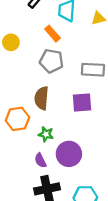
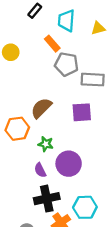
gray pentagon: (51, 61) -> (66, 64), moved
brown semicircle: (42, 98) -> (41, 108), turned 40

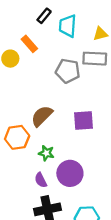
black rectangle: (35, 11) -> (44, 16), moved
orange rectangle: (52, 44) -> (29, 44), moved
gray rectangle: (93, 80) -> (95, 59), moved

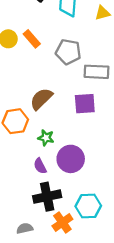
orange rectangle: (29, 44) -> (32, 39), moved
gray rectangle: (95, 59) -> (97, 72), moved

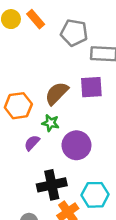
brown semicircle: (41, 99) -> (57, 93), moved
purple semicircle: (40, 166) -> (32, 143), moved, turned 70

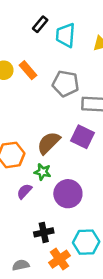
purple square: (91, 87) -> (82, 137), turned 30
black cross: (52, 185) -> (44, 232), size x0.7

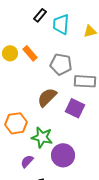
brown semicircle: (49, 143) -> (47, 97), moved
green star: (43, 172) -> (42, 137), size x1.5
purple semicircle: (24, 191) -> (27, 161), moved

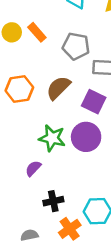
orange hexagon: (16, 123) -> (19, 89), moved
purple circle: (63, 155) -> (86, 137), moved

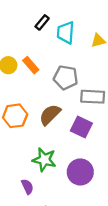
purple circle: (86, 137) -> (80, 172), moved
purple semicircle: (33, 168) -> (27, 187), turned 112

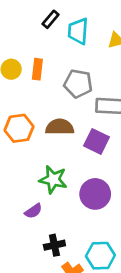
orange rectangle: (31, 65) -> (37, 69), turned 48
brown semicircle: (50, 115) -> (60, 127), turned 45
purple semicircle: (27, 187) -> (33, 211), turned 80

